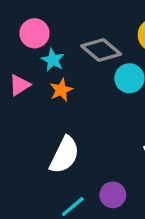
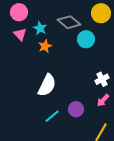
pink circle: (35, 33) -> (19, 12), moved
pink triangle: (20, 85) -> (20, 34), moved, turned -40

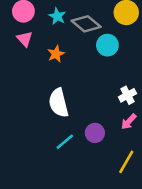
cyan star: (40, 28) -> (57, 16), moved
white semicircle: (47, 85) -> (59, 103), turned 140

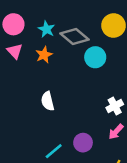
orange star: (56, 54) -> (44, 55), moved
white semicircle: (59, 103) -> (48, 101), moved, size x0.7

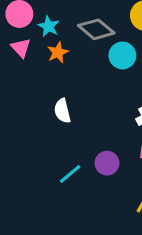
cyan star: (46, 29) -> (49, 26), moved

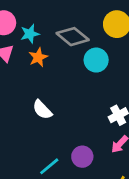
cyan star: (49, 26) -> (30, 34), turned 30
white semicircle: (62, 111) -> (42, 110), turned -30

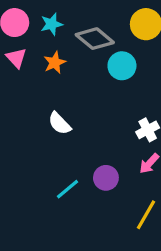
cyan star: (30, 34) -> (52, 24), moved

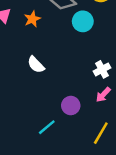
cyan line: (68, 189) -> (47, 127), moved

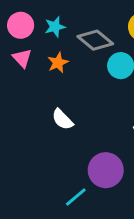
purple circle: (71, 106) -> (106, 170), size x1.5

